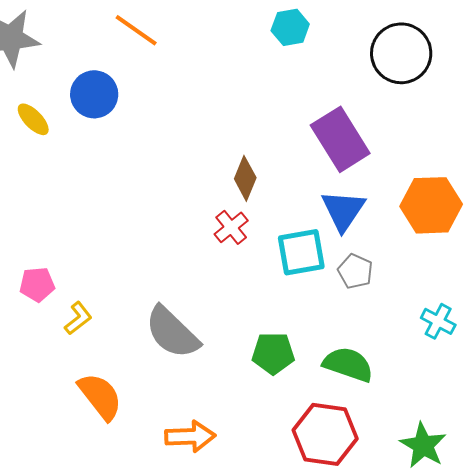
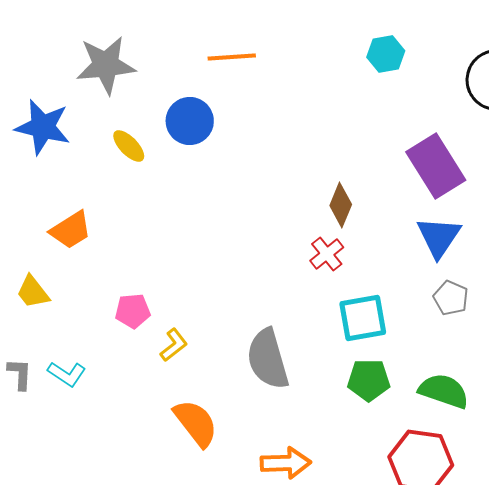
orange line: (136, 30) -> (232, 57), turned -39
cyan square: (301, 252) -> (363, 318), moved
gray semicircle: (172, 332) -> (268, 359), turned 30

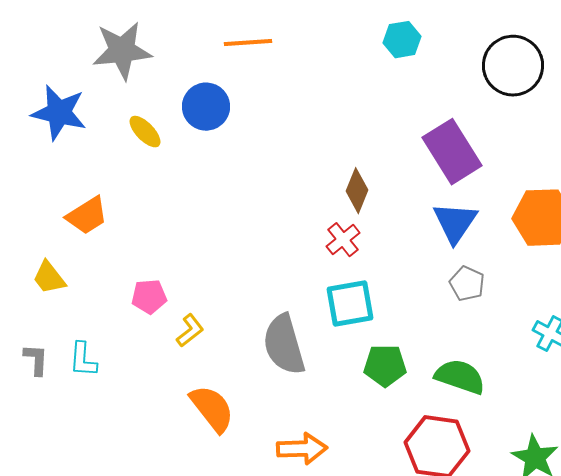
cyan square: (363, 318) -> (350, 304), moved
cyan L-shape: (67, 374) -> (83, 360), turned 60

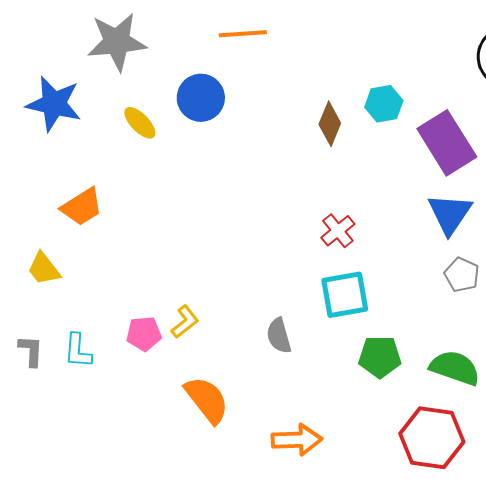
cyan hexagon: (402, 40) -> (384, 104), moved
brown diamond: (357, 191) -> (330, 124), moved
pink pentagon: (149, 297) -> (144, 334), moved
gray semicircle: (284, 345) -> (279, 336), size x0.6

